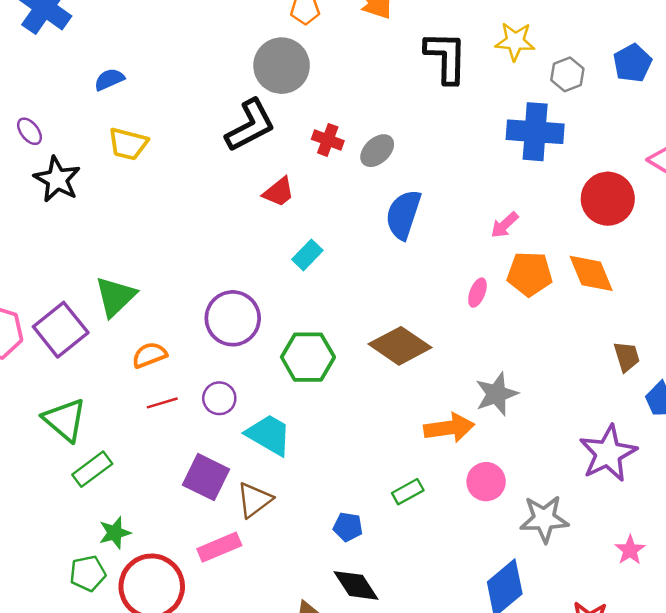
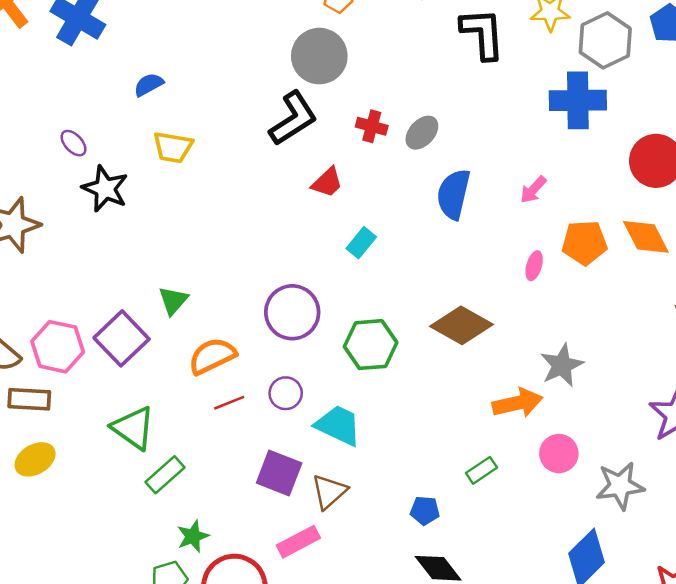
gray hexagon: (567, 74) -> (605, 40), size x1.6
pink arrow: (505, 225) -> (533, 190), moved
green triangle: (115, 297) -> (173, 301), size x0.7
orange semicircle: (149, 355) -> (212, 356), size x1.4

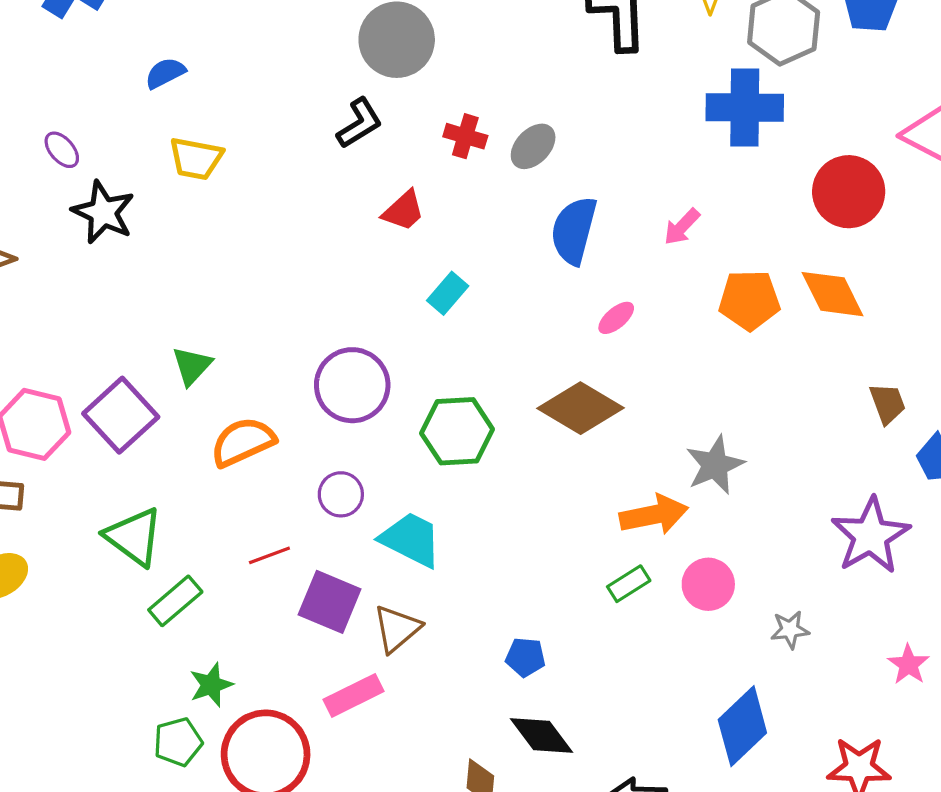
black L-shape: (293, 118) -> (360, 123), size x0.7
pink ellipse: (534, 266) -> (616, 318), moved, turned 32
red line: (229, 403) -> (269, 555), moved
green rectangle: (482, 470) -> (629, 584), moved
gray star: (620, 486) -> (790, 630), size x0.6

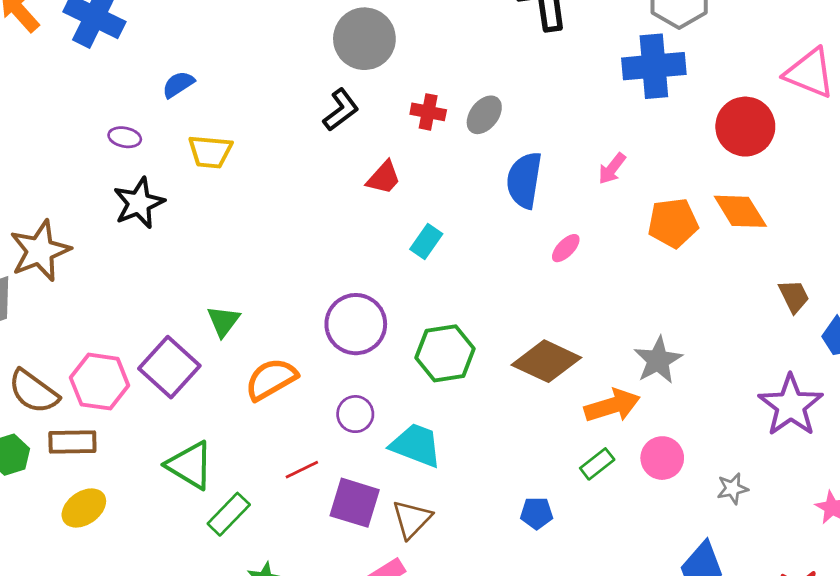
purple ellipse: (62, 150) -> (125, 137), moved, turned -32
black star: (103, 212) -> (139, 203), turned 30
brown diamond: (580, 408) -> (546, 361), moved
blue pentagon: (525, 657) -> (537, 513), moved

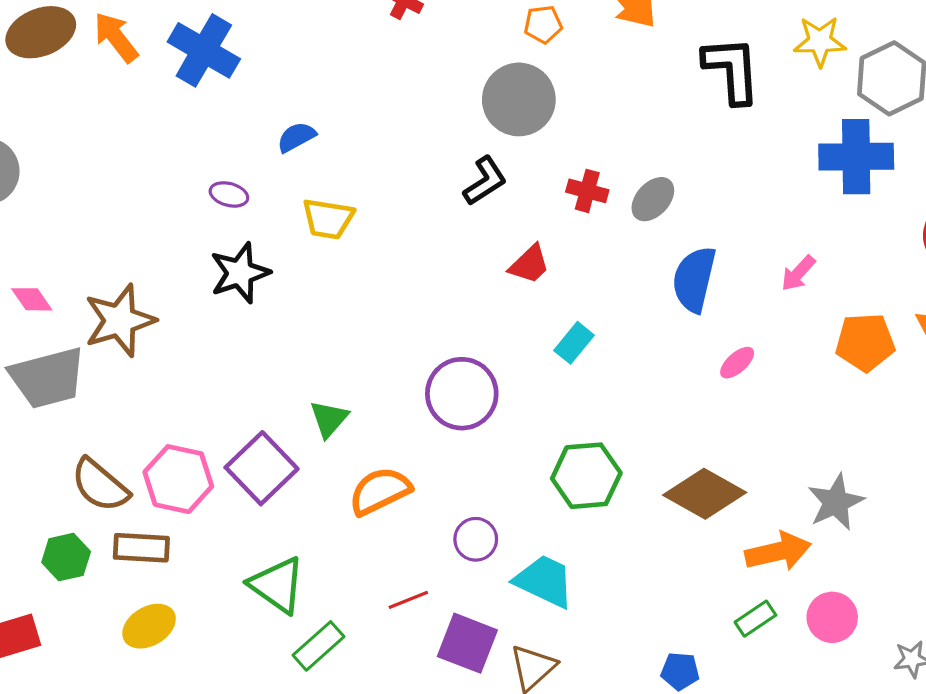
purple circle: (356, 324) -> (462, 394), moved

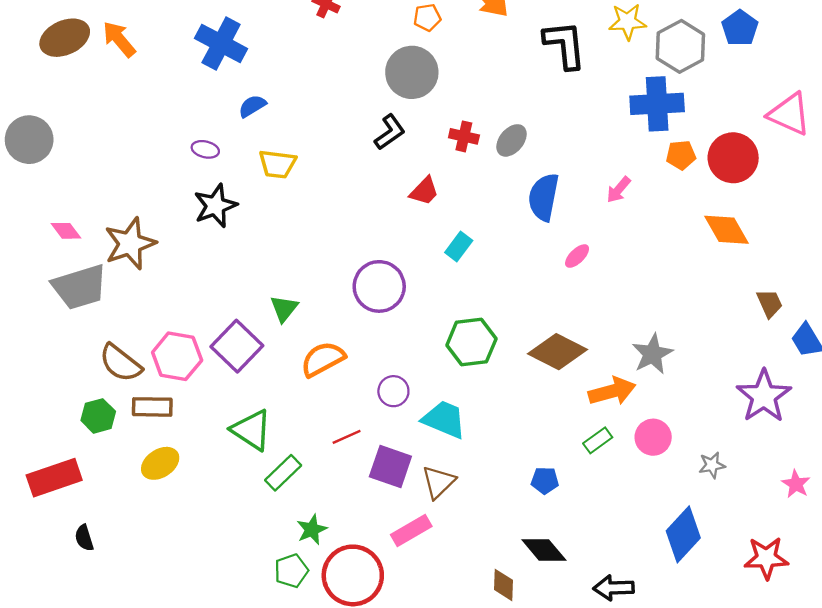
blue cross: (204, 50) -> (221, 44), moved
orange pentagon: (865, 342) -> (681, 155), moved, size x0.7

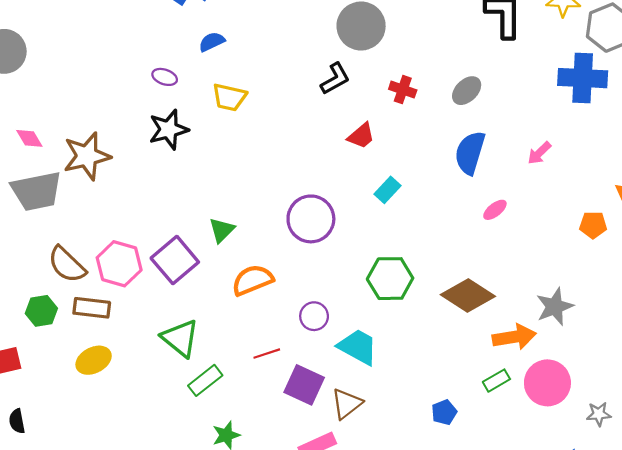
gray ellipse: (512, 140) -> (467, 91), moved
orange pentagon: (681, 155) -> (593, 225), moved
pink circle: (653, 437) -> (547, 383), size x1.4
blue pentagon: (545, 480) -> (444, 412), turned -30

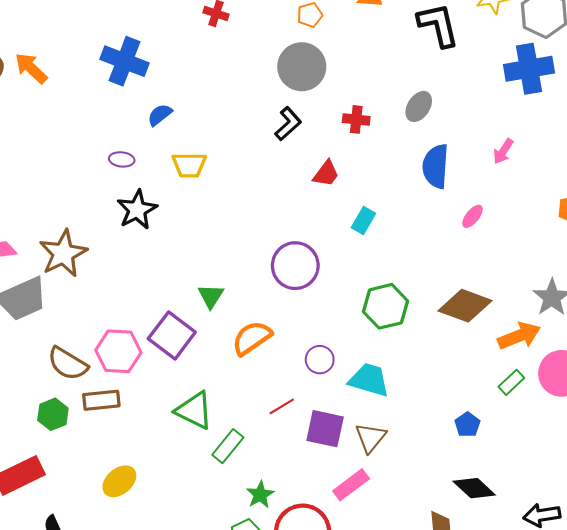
yellow ellipse: (94, 360) -> (119, 481), moved

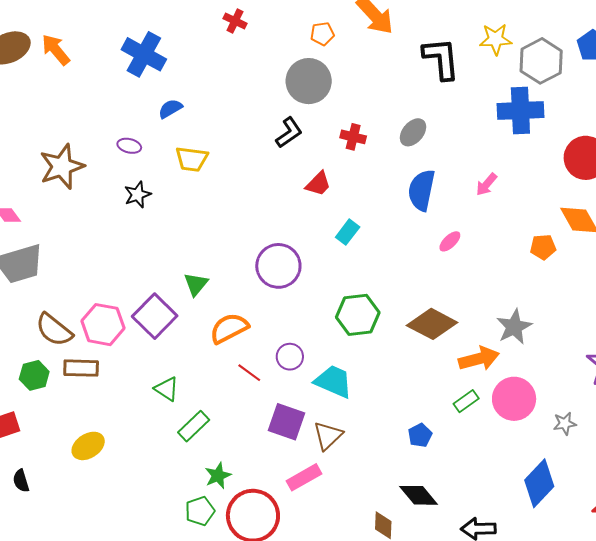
black star: (137, 210) -> (138, 195), size x0.7
brown star: (63, 254) -> (62, 167), moved
red line: (282, 406) -> (249, 373), moved, turned 60
green triangle: (194, 410) -> (167, 389), size x0.7

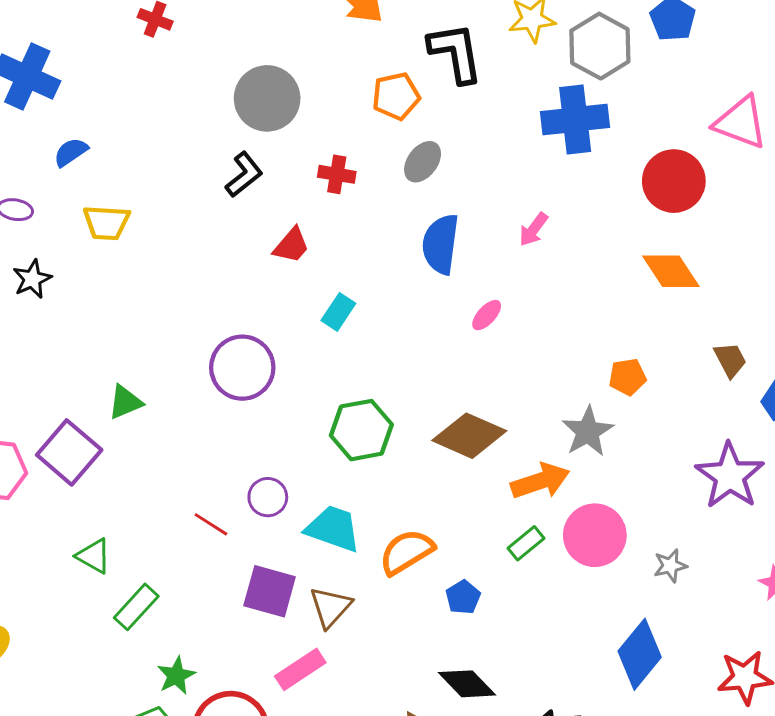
orange pentagon: (322, 34) -> (396, 96), moved, size x1.4
orange pentagon: (543, 247) -> (627, 377), moved
green triangle: (196, 284) -> (125, 402), turned 32
orange semicircle: (229, 328) -> (406, 552), moved

